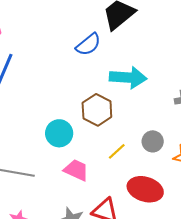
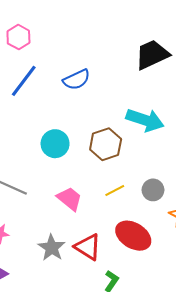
blue semicircle: (88, 44) -> (76, 80), moved
cyan circle: (59, 133) -> (55, 144), moved

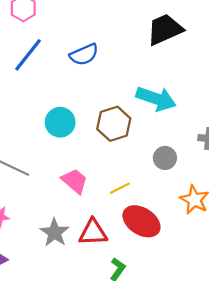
gray circle: (153, 190) -> (165, 158), moved
yellow line: (115, 191) -> (120, 188), moved
red triangle: (88, 247) -> (93, 232), turned -36

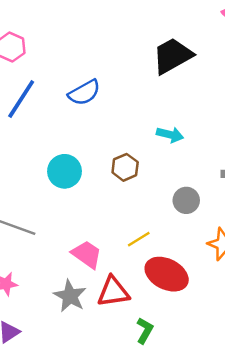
cyan arrow: (156, 99) -> (170, 135), size x0.6
brown hexagon: (114, 124) -> (125, 167), size x0.7
pink trapezoid: (75, 181) -> (87, 254), moved

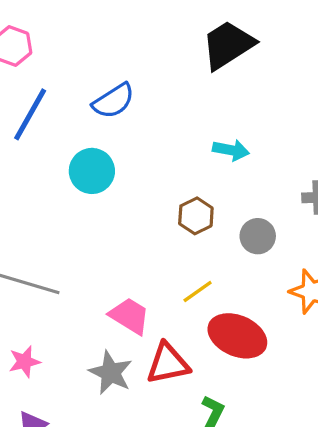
brown hexagon: (125, 167) -> (196, 216), moved
cyan circle: (65, 171) -> (92, 171), moved

